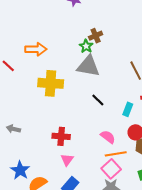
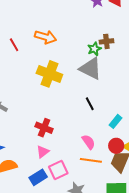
pink square: (111, 169) -> (58, 170), moved

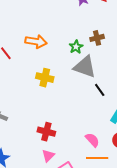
green star: (94, 49) -> (76, 47), moved
yellow cross: (49, 74) -> (45, 78), size x0.7
black line: (90, 104) -> (100, 90), moved

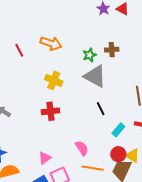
black line: (100, 90) -> (101, 109), moved
red cross: (46, 132) -> (51, 111), moved, turned -30
pink semicircle: (92, 140) -> (82, 148), moved

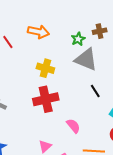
red cross: (51, 111) -> (46, 99), size x1.4
pink semicircle: (82, 148) -> (73, 126), moved

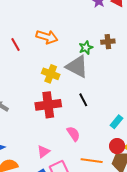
gray triangle: (86, 59) -> (77, 67), moved
black line: (95, 91) -> (83, 100), moved

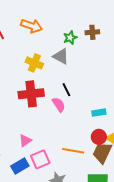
gray triangle: (77, 67) -> (61, 56), size x0.7
cyan rectangle: (117, 122) -> (99, 113), turned 40
pink semicircle: (73, 134) -> (59, 105), moved

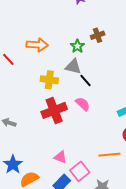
black line: (66, 90) -> (86, 81), moved
pink semicircle: (59, 105) -> (83, 104), moved
pink triangle: (25, 141) -> (60, 157), turned -48

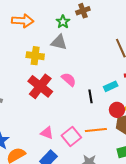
black line: (86, 81) -> (90, 96), moved, turned 32
red cross: (54, 110) -> (40, 86), turned -30
pink square: (80, 171) -> (71, 136), moved

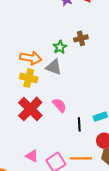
orange arrow: (23, 21) -> (31, 58), moved

